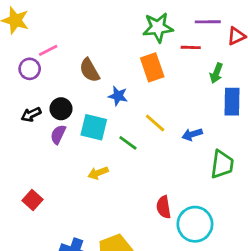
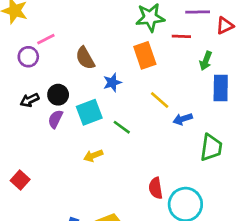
blue star: (118, 96) -> (112, 82), turned -30
yellow line: (155, 123) -> (160, 100), moved
cyan square: (94, 127) -> (89, 112), turned -35
red square: (32, 200) -> (20, 180), moved

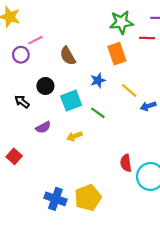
blue star: (112, 82) -> (98, 80), moved
black arrow: (30, 100) -> (22, 102), moved, turned 64
purple semicircle: (55, 119) -> (43, 127), moved, turned -144

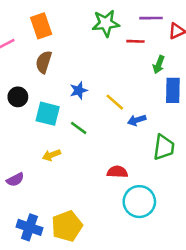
orange rectangle: (117, 54) -> (41, 26), moved
brown semicircle: (68, 56) -> (44, 62), turned 48
cyan square: (71, 101) -> (48, 114), turned 35
purple semicircle: (43, 127) -> (15, 180), moved
red semicircle: (126, 163) -> (117, 172), moved, turned 102

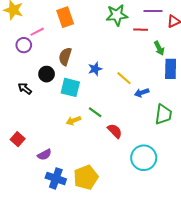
brown semicircle: (44, 62) -> (65, 56), moved
green arrow: (159, 65) -> (159, 48), turned -48
green line: (79, 128) -> (95, 112), moved
red semicircle: (117, 172) -> (115, 131), moved, turned 42
purple semicircle: (15, 180) -> (44, 155), moved

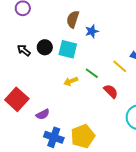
brown semicircle: (65, 56) -> (73, 19), moved
black circle: (47, 74) -> (45, 47), moved
yellow line: (124, 78) -> (120, 66), moved
red square: (18, 139) -> (17, 99), size x1.6

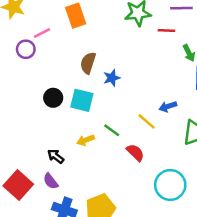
black arrow: (24, 50) -> (56, 156), moved
red square: (17, 99) -> (18, 185), moved
purple semicircle: (43, 114) -> (51, 181), turned 80

